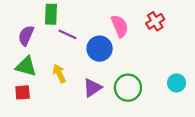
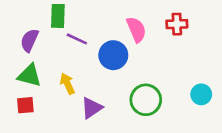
red cross: (155, 21) -> (177, 24), turned 30
purple triangle: (92, 88) -> (92, 108), moved

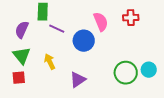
green triangle: (29, 75) -> (22, 56), turned 36
green circle: (146, 100) -> (126, 73), moved
purple triangle: (92, 108) -> (78, 80), moved

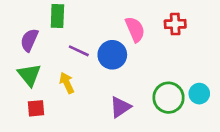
purple line: (57, 29) -> (79, 51), moved
red square: (19, 78) -> (36, 108), moved
purple triangle: (78, 80) -> (120, 107), moved

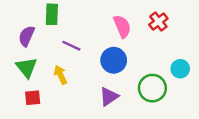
red cross: (175, 24) -> (158, 22), turned -36
blue circle: (112, 55) -> (114, 60), moved
cyan circle: (199, 94) -> (180, 69), moved

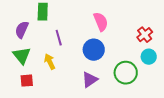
red cross: (158, 22) -> (145, 35), moved
purple line: (71, 46) -> (59, 38), turned 49

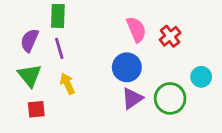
red cross: (145, 35) -> (170, 36), moved
purple line: (59, 38) -> (59, 48), moved
purple triangle: (90, 80) -> (132, 98), moved

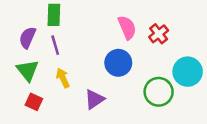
cyan circle: (201, 77) -> (188, 72), size x1.5
purple triangle: (132, 98) -> (94, 99), moved
red square: (36, 109) -> (34, 102), turned 30

